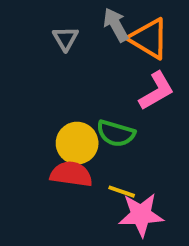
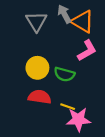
gray triangle: (65, 38) -> (36, 22), size x1.5
yellow circle: (77, 143) -> (37, 68), moved

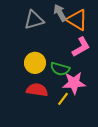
gray triangle: (36, 22) -> (34, 20), turned 45
yellow line: (68, 107) -> (63, 99), turned -72
pink star: (78, 119) -> (74, 83), moved

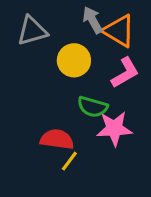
gray triangle: (34, 20) -> (32, 31), moved
yellow circle: (35, 63) -> (74, 60), moved
yellow line: (63, 99) -> (69, 161), moved

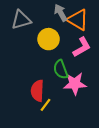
green semicircle: (93, 107) -> (61, 69), turned 54
red semicircle: (57, 139) -> (37, 91), turned -95

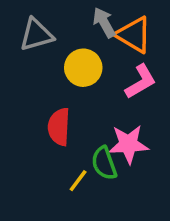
green semicircle: (61, 69) -> (104, 163), moved
red semicircle: (37, 91) -> (59, 127), moved

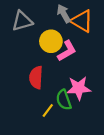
pink L-shape: (141, 82) -> (67, 51), moved

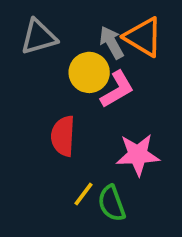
gray arrow: (64, 14) -> (112, 43), moved
green semicircle: (64, 100) -> (112, 203), moved

